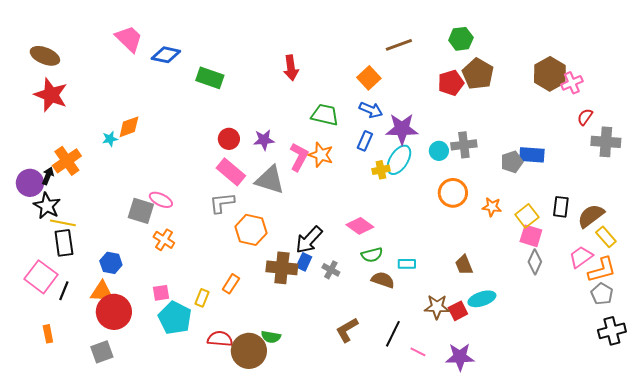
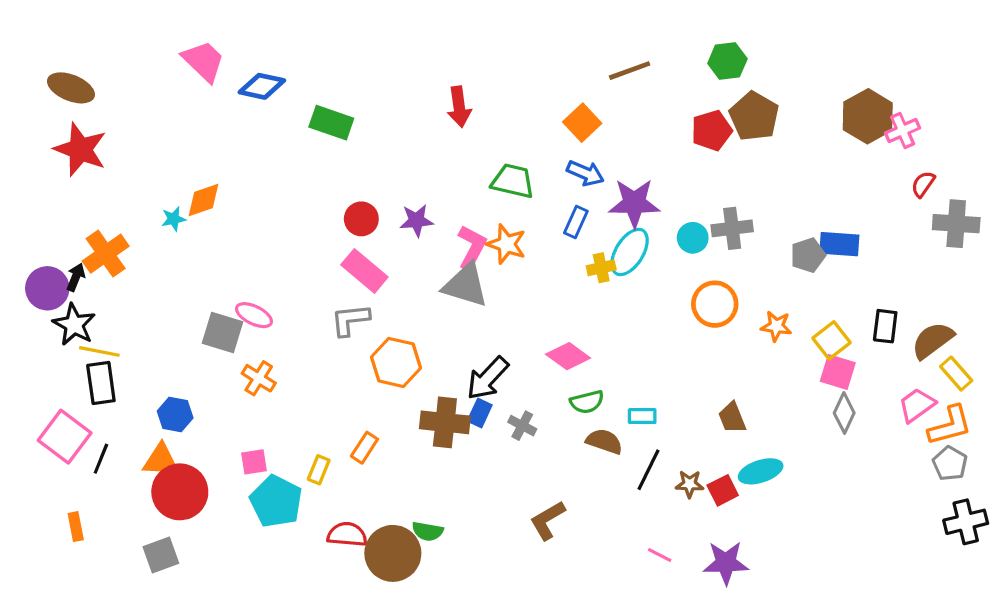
gray triangle: (270, 180) -> (465, 285), moved
brown star: (437, 307) -> (690, 484), size x0.7
black line: (393, 334) -> (648, 470), moved

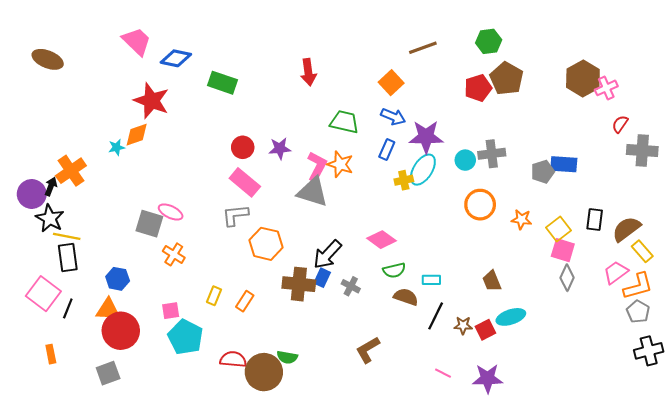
red star: (80, 149) -> (152, 101), moved
yellow rectangle: (319, 470) -> (214, 296), moved

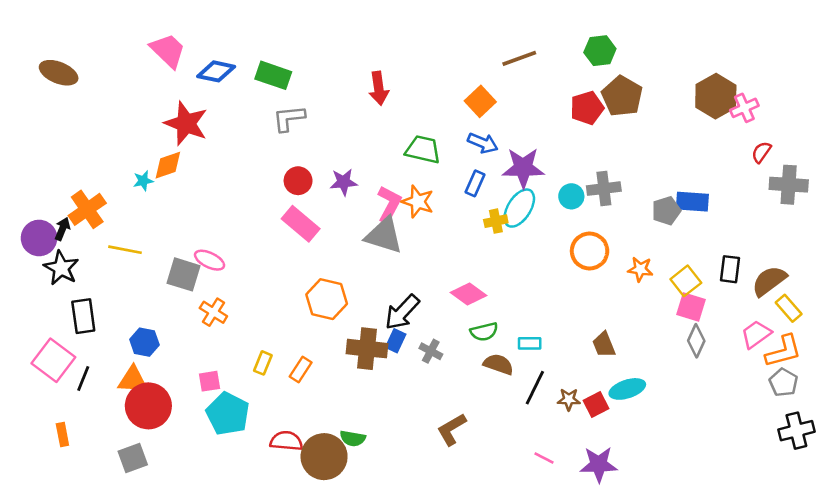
green rectangle: (223, 83) -> (273, 75), moved
gray L-shape: (235, 215) -> (289, 118), moved
yellow line: (67, 236) -> (125, 250), moved

